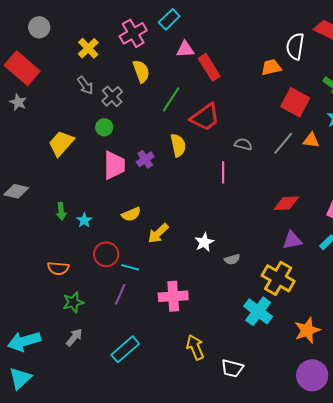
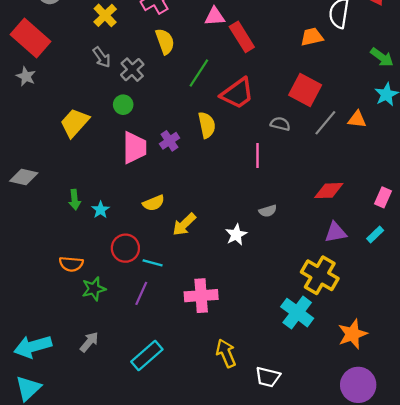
red square: (295, 102) -> (305, 90), moved
gray semicircle: (232, 259) -> (268, 211), moved
green star: (73, 302) -> (94, 289), moved

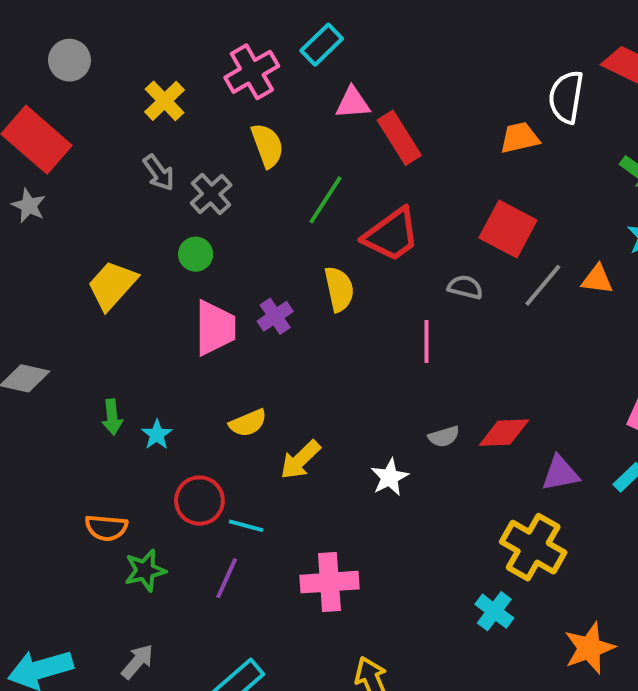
red diamond: (329, 191) -> (504, 433), moved
cyan cross: (297, 313) -> (494, 611), size x0.7

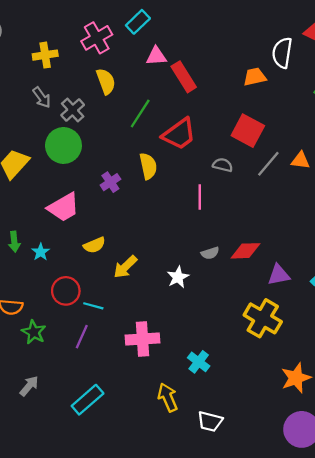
yellow cross: (165, 101) -> (45, 55), turned 35
green circle: (196, 254) -> (63, 145), size x1.8
pink trapezoid: (215, 328) -> (63, 207), moved, turned 60
green star: (145, 570) -> (34, 332), turned -30
cyan cross: (494, 611) -> (199, 362), moved

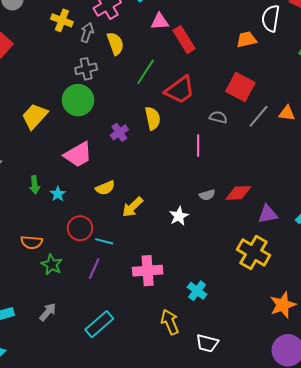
yellow cross: (45, 55) -> (62, 20), turned 30
gray arrow: (42, 97) -> (87, 32), moved, turned -126
gray cross: (73, 110) -> (86, 69), turned 30

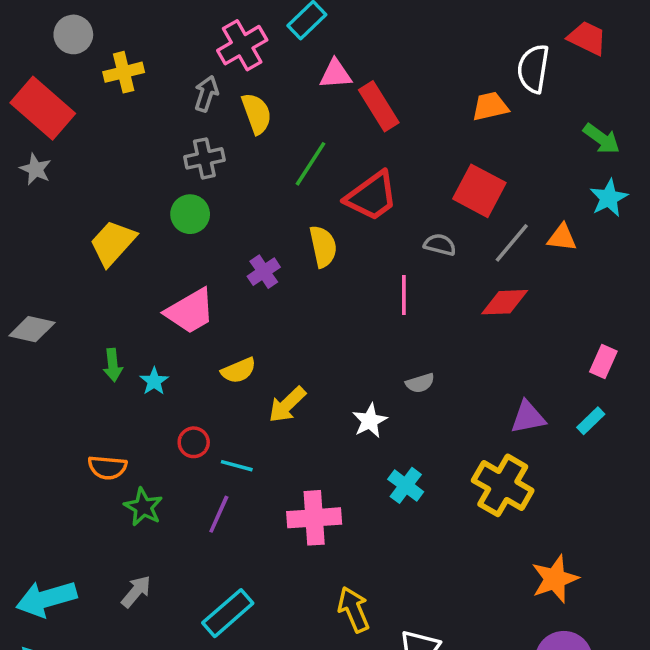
yellow cross: (62, 20) -> (124, 72), moved, turned -35
green circle: (78, 100) -> (190, 214), size x0.7
red diamond: (238, 193) -> (505, 302), moved
red circle: (80, 228) -> (194, 442), size x0.7
cyan cross: (197, 291) -> (406, 485), moved

